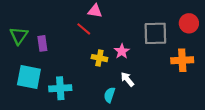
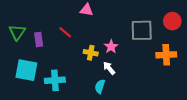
red line: (84, 29) -> (65, 32), moved
white arrow: (127, 79) -> (109, 68), moved

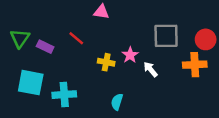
red circle: (172, 21) -> (206, 39), moved
purple rectangle: (39, 39) -> (45, 47), turned -56
white arrow: (109, 68) -> (150, 69), moved

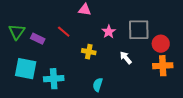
red circle: (206, 39) -> (161, 44), moved
pink star: (130, 55) -> (109, 32), moved
orange cross: (195, 65) -> (163, 66), moved

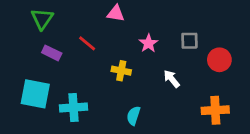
gray square: (139, 30) -> (189, 41), size x0.6
green triangle: (17, 32) -> (42, 19), moved
orange cross: (163, 66) -> (215, 110), moved

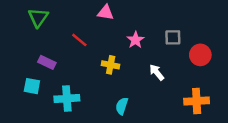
purple rectangle: (52, 53) -> (47, 62), moved
cyan square: (35, 94) -> (32, 86), size x0.6

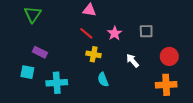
red line: (79, 40) -> (86, 33), moved
red circle: (200, 55) -> (169, 56), moved
cyan semicircle: (122, 106) -> (103, 80), moved, turned -40

